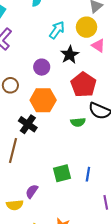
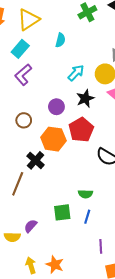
red pentagon: (83, 85) -> (81, 130), moved
green semicircle: (78, 122) -> (85, 194), moved

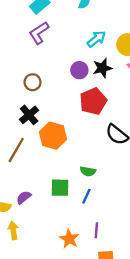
purple circle: (56, 107) -> (79, 70), moved
orange hexagon: (53, 139) -> (53, 136), moved
black cross: (36, 160) -> (29, 115), moved
yellow arrow: (31, 265) -> (13, 230), moved
orange star: (55, 265) -> (69, 239), moved

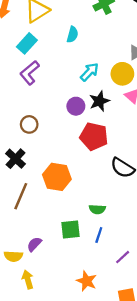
red pentagon: (93, 101) -> (94, 136), turned -30
black cross: (29, 115) -> (16, 159), moved
purple line: (96, 230) -> (123, 257), moved, turned 49

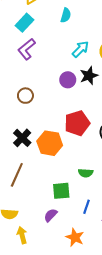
red pentagon: (94, 136) -> (77, 123), moved, turned -30
black cross: (16, 159) -> (22, 138), moved
brown line: (21, 196) -> (17, 175), moved
blue line: (99, 235) -> (87, 207), moved
purple semicircle: (34, 244) -> (51, 215), moved

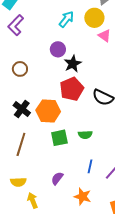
black star: (89, 76) -> (73, 64), moved
green square: (61, 191) -> (59, 138), moved

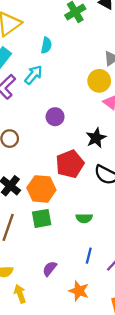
cyan arrow: (66, 19) -> (34, 75), moved
black star: (73, 64) -> (96, 138), moved
green square: (59, 138) -> (42, 218), moved

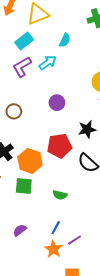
orange star: (79, 291) -> (53, 249), moved

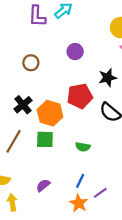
purple L-shape: (22, 67) -> (37, 16), turned -55

